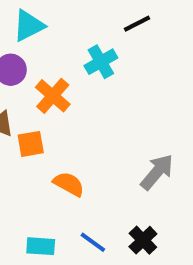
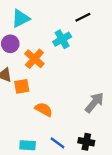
black cross: (143, 240) -> (86, 142), turned -35

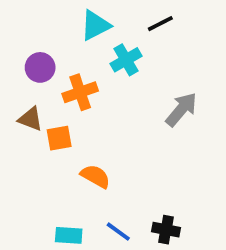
cyan triangle: (21, 18) -> (95, 25), moved
orange cross: (34, 59) -> (80, 92), turned 30
gray arrow: (94, 103) -> (181, 109), moved

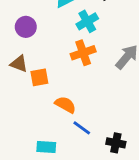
orange cross: (80, 92) -> (83, 53), moved
blue line: (118, 232) -> (82, 128), moved

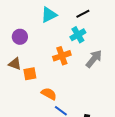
cyan cross: (87, 21) -> (78, 35), moved

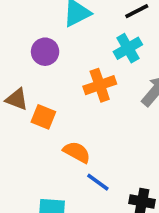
purple circle: (20, 37) -> (45, 52), moved
orange square: (30, 74) -> (43, 117), turned 32

